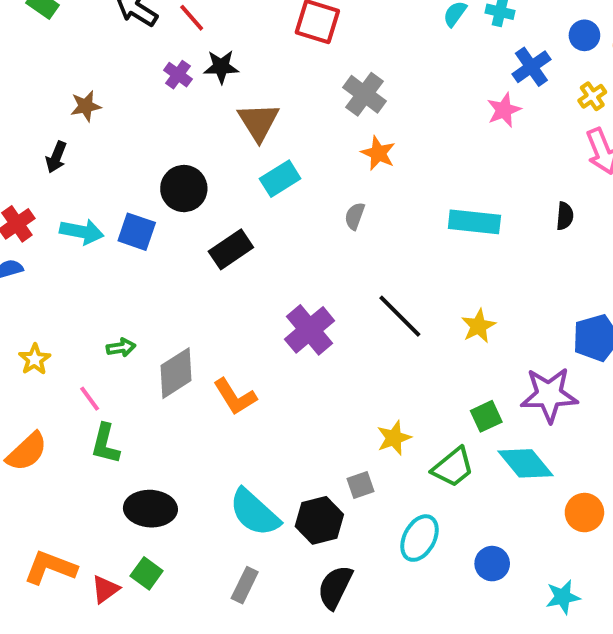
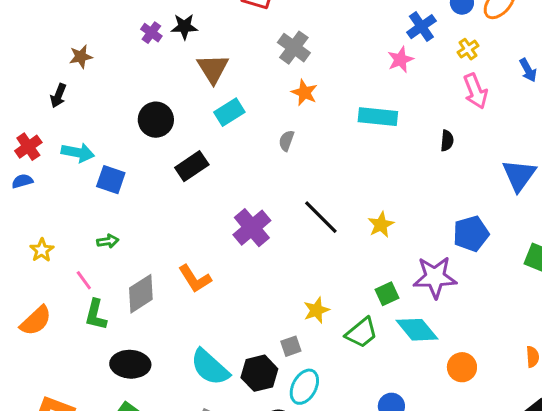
cyan rectangle: (474, 222) -> (378, 117), moved
blue square: (137, 232) -> (111, 180), moved
gray diamond: (176, 373) -> (141, 294), moved
cyan ellipse: (419, 538) -> (304, 387), moved

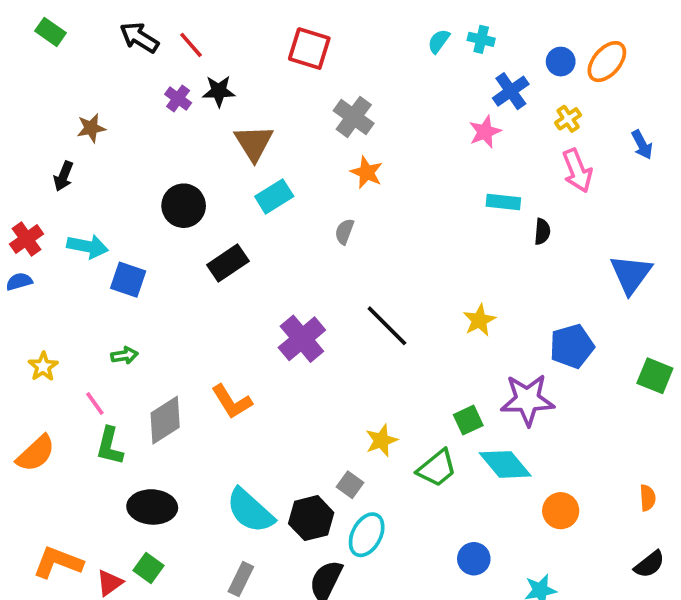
cyan rectangle: (378, 117) -> (503, 202), moved, size x0.7
yellow star: (381, 225) -> (479, 320), moved
gray square: (291, 346) -> (350, 485), turned -35

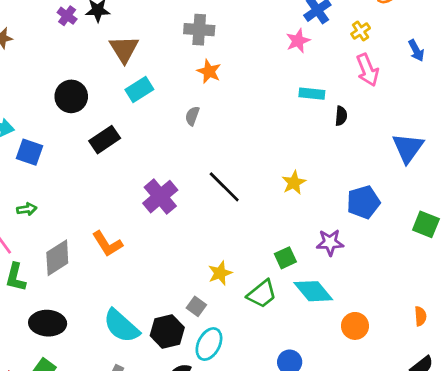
gray cross: (354, 117) -> (199, 30), turned -32
purple star: (527, 400) -> (330, 242), size x0.7

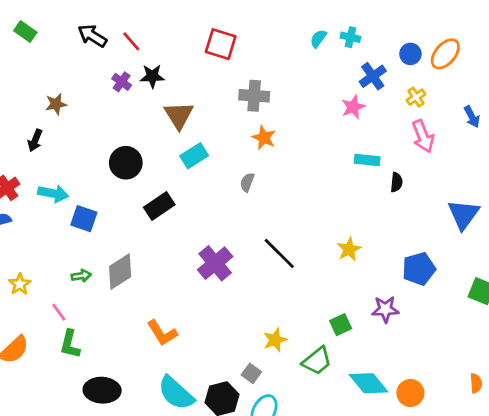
orange L-shape: (107, 244) -> (162, 333), moved
gray diamond: (57, 258) -> (120, 272), moved
cyan diamond: (313, 291) -> (369, 383), moved

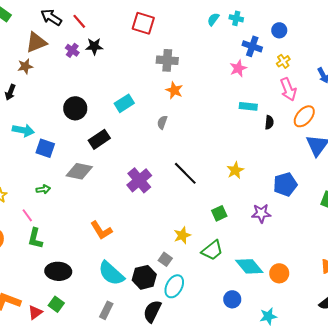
orange ellipse: (445, 54) -> (304, 116), moved
blue cross: (373, 76) -> (252, 46), turned -36
brown triangle: (179, 115) -> (36, 42), moved, turned 40
gray diamond: (120, 272) -> (79, 171), moved, turned 44
green square: (341, 325) -> (219, 213), moved

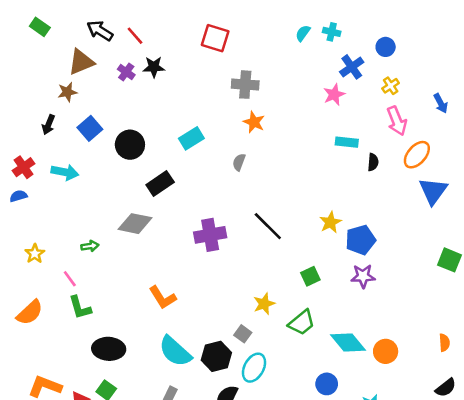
blue cross: (252, 46) -> (352, 67), turned 36
blue square: (45, 148) -> (90, 128), moved, turned 30
purple cross: (139, 180) -> (210, 235), turned 30
blue pentagon: (285, 184) -> (360, 240), moved
green L-shape: (35, 238) -> (80, 308), turned -30

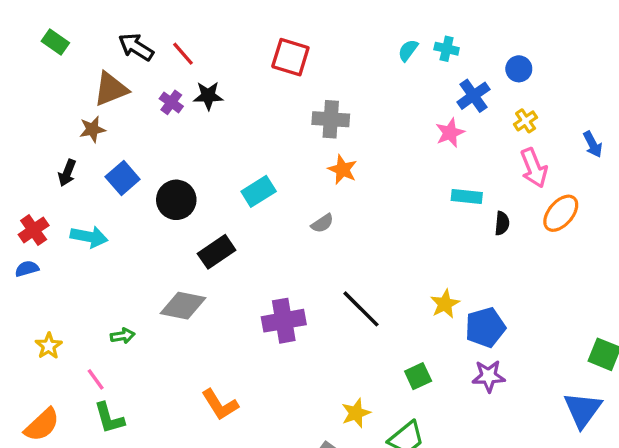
gray semicircle: (239, 162) -> (322, 223), turned -144
blue triangle: (433, 191) -> (583, 410), moved

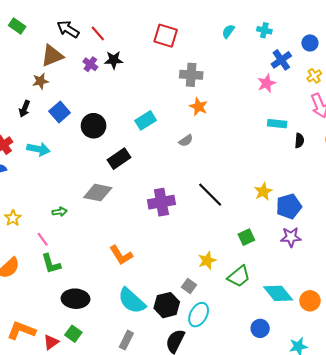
cyan semicircle: (408, 50) -> (228, 31), moved

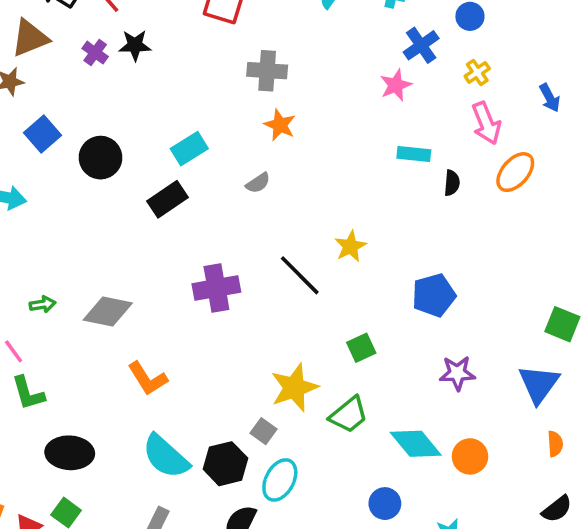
black rectangle: (119, 159) -> (168, 199), moved
yellow star: (263, 192) -> (350, 246), moved
gray diamond: (98, 193) -> (108, 312), moved
purple star: (291, 237) -> (457, 373), moved
yellow star: (207, 260) -> (294, 388), size x1.5

